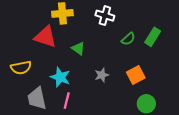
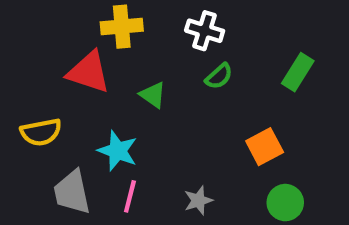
green semicircle: (128, 39) -> (219, 76), moved
gray star: (102, 75) -> (198, 200), moved

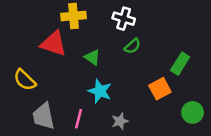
green rectangle: (298, 72) -> (180, 64), moved
yellow semicircle: (41, 132) -> (25, 80), turned 55
cyan star: (118, 151) -> (100, 91), moved
green circle: (285, 203) -> (193, 112), moved

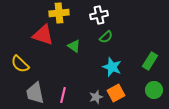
white cross: (124, 19) -> (99, 15), turned -30
green rectangle: (180, 64) -> (150, 61), moved
orange square: (160, 89) -> (116, 93), moved
cyan star: (100, 91) -> (112, 67), moved

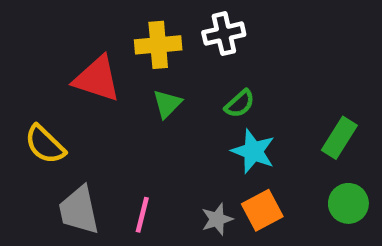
yellow cross: (59, 13) -> (158, 45), moved
green semicircle: (106, 37) -> (240, 104), moved
green triangle: (74, 46) -> (167, 104), turned 40

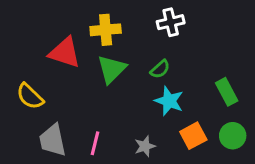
white cross: (224, 34) -> (171, 22), moved
green triangle: (167, 104) -> (112, 69), size x1.5
green rectangle: (339, 138) -> (227, 92), turned -60
orange square: (262, 210) -> (193, 136), moved

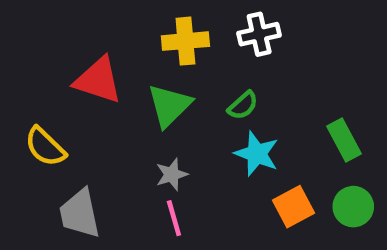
yellow cross: (106, 30) -> (185, 41), moved
pink line: (95, 143) -> (174, 218), moved, turned -30
gray star: (145, 146) -> (172, 174), moved

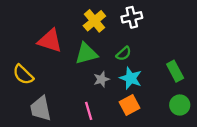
yellow cross: (185, 41) -> (94, 21), turned -35
green triangle: (169, 105) -> (86, 54), turned 30
gray star: (172, 174) -> (101, 79), moved
orange square: (293, 207) -> (129, 105), moved

